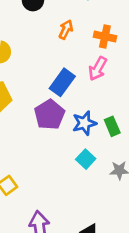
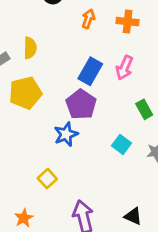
pink arrow: (98, 69) -> (124, 68), moved
blue star: (84, 123) -> (66, 134), moved

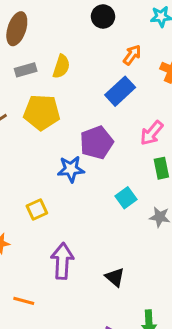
pink arrow: (124, 68) -> (152, 133), moved
blue rectangle: (90, 71) -> (120, 91), moved

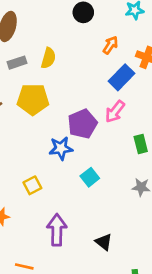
blue rectangle: (120, 91) -> (122, 77), moved
pink arrow: (152, 133) -> (115, 111), moved
cyan square: (126, 198) -> (90, 177), moved

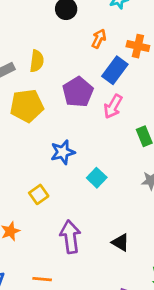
purple pentagon: (83, 124) -> (78, 92), moved

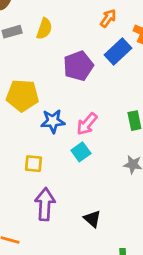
yellow pentagon: (27, 106) -> (22, 96), moved
pink arrow: (113, 106) -> (87, 124), moved
yellow square: (39, 194) -> (34, 164), moved, turned 30

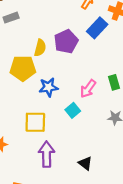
yellow semicircle: (44, 29) -> (40, 48), moved
pink arrow: (87, 124) -> (88, 89), moved
yellow square: (34, 164) -> (35, 122), size x1.5

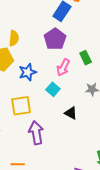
purple pentagon: (66, 41) -> (55, 39), moved
black triangle: (85, 163) -> (71, 113), moved

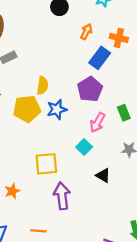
blue star: (28, 72) -> (57, 109), moved

